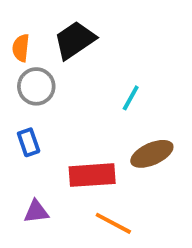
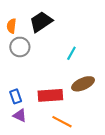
blue rectangle: (29, 142) -> (16, 96), moved
purple triangle: (36, 212) -> (20, 115), turned 32

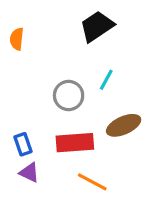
black trapezoid: (41, 22) -> (97, 26), moved
gray circle: (20, 47) -> (69, 96), moved

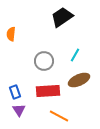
orange semicircle: (17, 39) -> (11, 34), moved
cyan line: (106, 80) -> (75, 55), moved
purple triangle: (29, 172) -> (19, 110), turned 32

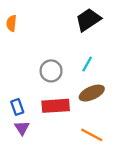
black trapezoid: (62, 17) -> (88, 20), moved
orange semicircle: (11, 34) -> (11, 23), moved
orange line: (59, 116) -> (92, 135), moved

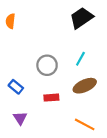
red rectangle: (56, 106) -> (51, 98), size x0.6
blue rectangle: (17, 107) -> (16, 87), moved, turned -32

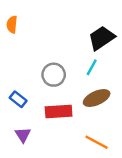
black trapezoid: (81, 18) -> (101, 38), moved
red rectangle: (51, 98) -> (59, 112), size x1.5

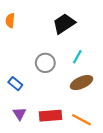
black trapezoid: (101, 38) -> (64, 24), moved
red rectangle: (59, 112) -> (50, 116), moved

